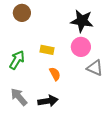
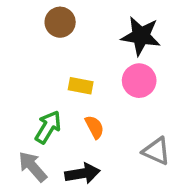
brown circle: (22, 13) -> (60, 22), moved
green arrow: (17, 60) -> (48, 127), moved
gray triangle: (95, 68) -> (156, 151), moved

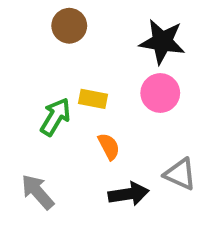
green arrow: (48, 127) -> (55, 117), moved
black arrow: (82, 173) -> (129, 194), moved

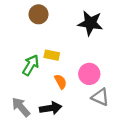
pink circle: (160, 93) -> (89, 74), moved
black arrow: (129, 194) -> (51, 108), moved

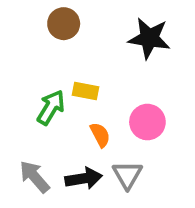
gray triangle: (100, 97) -> (127, 175), moved, turned 36

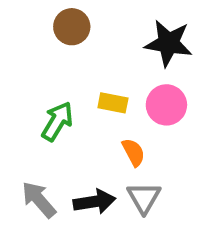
yellow rectangle: (86, 91) -> (113, 103), moved
pink circle: (147, 122) -> (166, 105), moved
orange semicircle: (100, 135) -> (134, 152), moved

